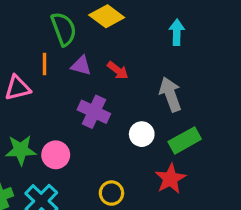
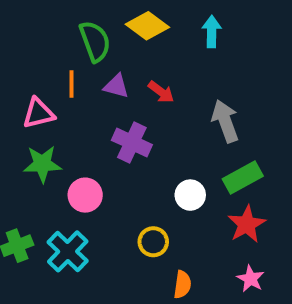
cyan arrow: (177, 32) -> (212, 32), moved
white circle: (142, 134) -> (190, 195), moved
green star: (21, 150) -> (42, 164), moved
red star: (170, 179) -> (247, 224), moved

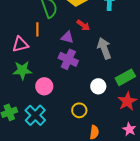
purple triangle: (116, 86) -> (67, 37), moved
red arrow: (161, 92) -> (83, 25), moved
gray arrow: (225, 121) -> (104, 48), moved

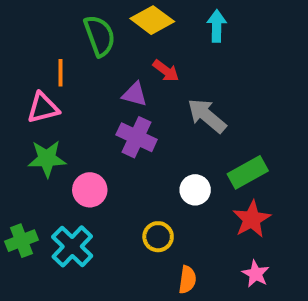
orange line: (37, 29) -> (60, 73), moved
gray arrow: (104, 48) -> (207, 116), turned -30

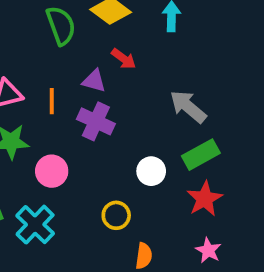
orange line: (60, 73) -> (52, 101), moved
gray arrow: (207, 116) -> (188, 107), moved

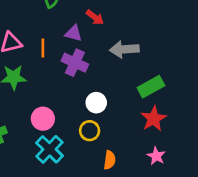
gray arrow: (188, 107) -> (124, 49), moved, turned -44
pink circle: (52, 171) -> (43, 119), moved
white circle: (151, 171) -> (96, 103), moved
cyan cross: (35, 225) -> (50, 149), moved

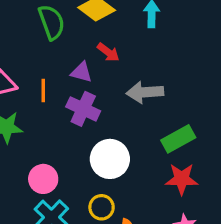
white circle: (96, 103) -> (110, 159), size x1.5
red star: (154, 119) -> (182, 179), turned 30
yellow circle: (90, 131) -> (102, 207), moved

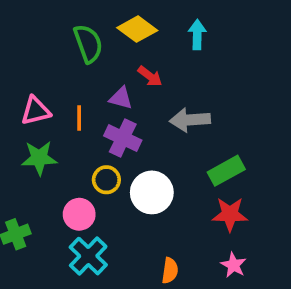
yellow circle: (102, 207) -> (106, 180), moved

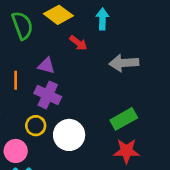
red arrow: (150, 76) -> (78, 43), moved
gray arrow: (190, 120) -> (124, 63), moved

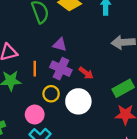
red arrow: (78, 43) -> (86, 73), moved
orange line: (16, 80) -> (35, 69), moved

